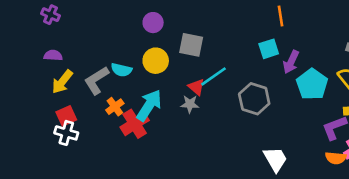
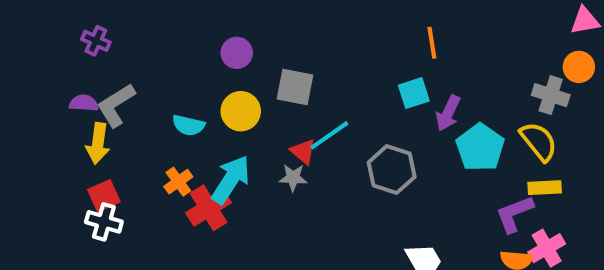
purple cross: (50, 15) -> (96, 41), moved
gray L-shape: (96, 80) -> (116, 105), moved
yellow arrow: (62, 82) -> (98, 143), turned -30

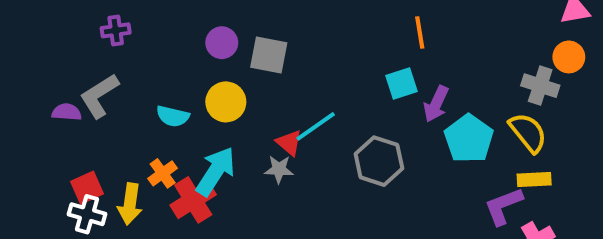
purple cross: (96, 41) -> (116, 30), moved, turned -32
gray square: (295, 87) -> (269, 55), moved
purple semicircle: (84, 103) -> (67, 112), moved
yellow arrow: (98, 143) -> (130, 204), moved

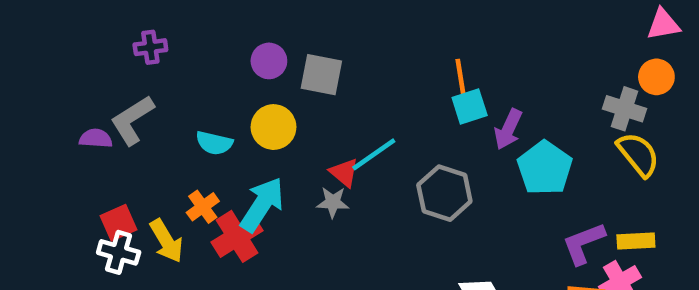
orange line: (420, 32) -> (460, 77), moved
yellow semicircle: (528, 133) -> (638, 154), moved
yellow rectangle: (534, 179) -> (636, 241), moved
yellow arrow: (130, 204) -> (166, 241), turned -39

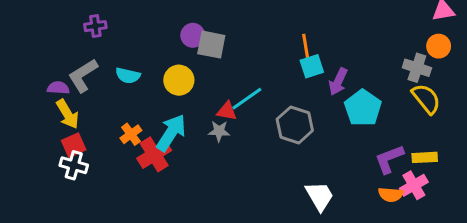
purple circle: (269, 61) -> (193, 35), moved
cyan semicircle: (214, 143) -> (128, 75), moved
red triangle: (344, 173) -> (227, 111), turned -30
yellow arrow: (166, 241) -> (68, 114), moved

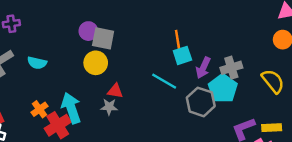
gray cross: (417, 68) -> (231, 68), moved, turned -35
yellow circle: (179, 80) -> (96, 63), moved
cyan line: (247, 99) -> (164, 81), moved, turned 65
gray hexagon: (295, 125) -> (201, 102), moved
cyan arrow: (171, 133) -> (71, 108), turned -52

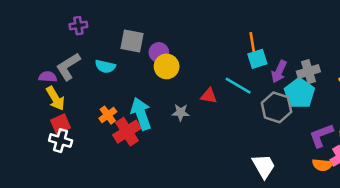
purple circle: (88, 31) -> (159, 52), moved
gray square: (103, 38) -> (132, 41), moved
red triangle: (115, 91) -> (209, 96), moved

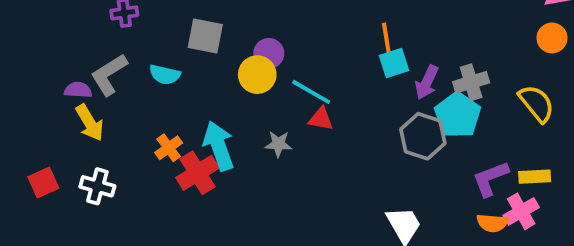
purple circle: (159, 52) -> (269, 53), moved
cyan line: (238, 86) -> (311, 92), moved
red square: (61, 124) -> (43, 182), moved

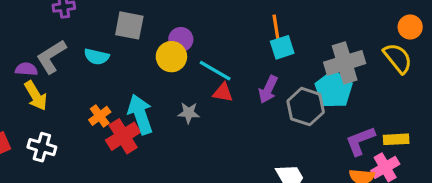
purple arrow: (427, 82) -> (268, 89), moved
gray cross: (471, 82) -> (345, 63), size x1.4
yellow semicircle: (537, 103) -> (398, 58), moved

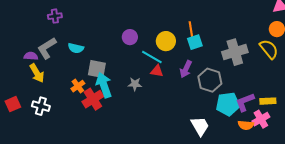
gray square: (129, 25) -> (97, 69), moved
yellow circle: (171, 57) -> (166, 41), moved
cyan pentagon: (334, 89) -> (228, 104), moved, turned 30

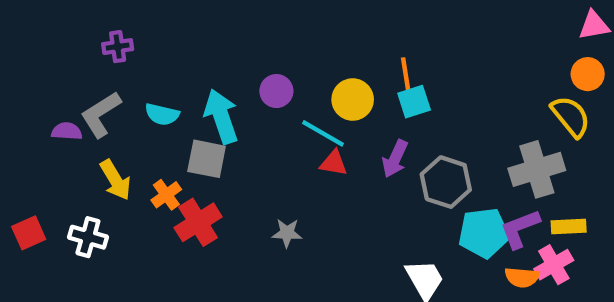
gray cross: (235, 52) -> (537, 169), moved
yellow arrow: (37, 73) -> (115, 180), moved
gray star: (135, 84) -> (287, 233), moved
cyan arrow: (104, 85) -> (221, 116), moved

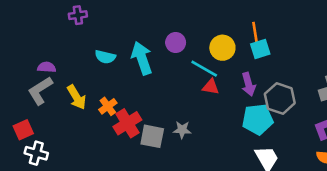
gray L-shape: (101, 114) -> (40, 91), moved
gray square: (207, 159) -> (152, 136), moved
purple arrow: (395, 159) -> (249, 84), turned -40
cyan pentagon: (484, 233) -> (258, 119), moved
white cross: (88, 237) -> (36, 153), moved

